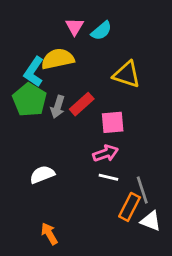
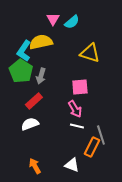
red rectangle: (82, 104) -> (34, 101), moved
pink arrow: (106, 153) -> (75, 109), turned 78
white triangle: (151, 221) -> (72, 165), moved

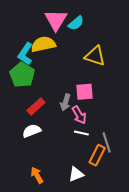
pink triangle: (53, 19) -> (56, 20), size x1.6
gray arrow: (41, 76) -> (65, 102), moved
white triangle: (72, 165) -> (76, 174), turned -42

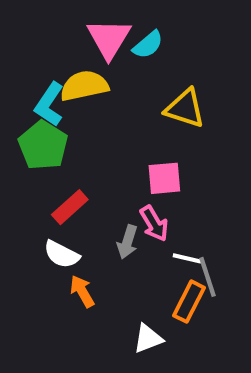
gray arrow: (65, 102) -> (127, 242), moved
white semicircle: (32, 131) -> (62, 254), turned -132
white line: (81, 133) -> (187, 258), moved
orange arrow: (37, 175) -> (82, 291), moved

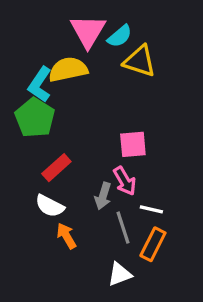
yellow triangle: (185, 108) -> (140, 61), moved
gray line: (208, 277) -> (123, 228), moved

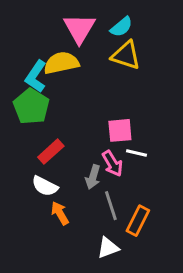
cyan semicircle: (120, 36) -> (121, 27), moved
white line: (151, 209) -> (136, 153), moved

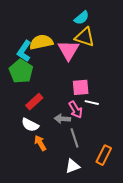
pink triangle: (79, 28) -> (68, 50), moved
gray arrow: (93, 177) -> (62, 119), turned 77
orange rectangle: (138, 221) -> (104, 155), moved

